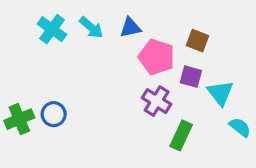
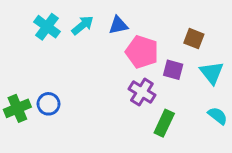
cyan arrow: (91, 28) -> (83, 25), turned -80
brown square: (197, 41) -> (194, 39), moved
cyan triangle: (220, 93) -> (212, 73), moved

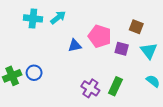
blue triangle: (118, 25) -> (75, 46), moved
cyan cross: (47, 27) -> (33, 18), turned -30
purple cross: (142, 92) -> (90, 88), moved

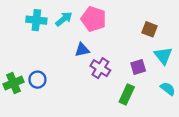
pink pentagon: (100, 36) -> (94, 19), moved
purple square: (122, 49) -> (138, 67), moved, turned -32
purple cross: (90, 88) -> (100, 68), moved

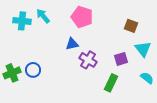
cyan arrow: (64, 19) -> (43, 16), moved, turned -91
cyan cross: (36, 20) -> (22, 21), moved

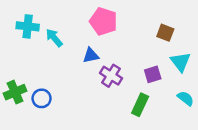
cyan arrow: (43, 16) -> (54, 38), moved
blue circle: (33, 70) -> (42, 98), moved

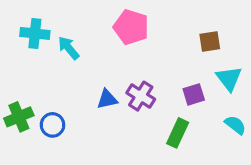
brown square: (165, 33) -> (210, 41), turned -30
blue triangle: (91, 55) -> (107, 99), moved

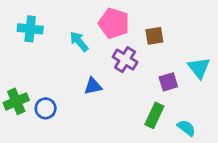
brown square: (210, 41) -> (154, 36), moved
cyan arrow: (69, 48) -> (79, 41), moved
purple cross: (141, 96) -> (125, 60), moved
cyan semicircle: (235, 125) -> (186, 128), moved

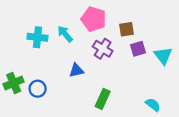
cyan cross: (30, 29) -> (38, 37), moved
purple square: (168, 82) -> (138, 49), moved
green rectangle: (154, 115) -> (103, 99), moved

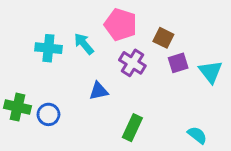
brown square: (127, 29) -> (163, 38), turned 35
green cross: (14, 83) -> (18, 107), turned 36

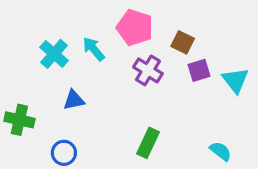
cyan cross: (48, 48) -> (54, 54), turned 35
blue triangle: (99, 91) -> (74, 100), moved
blue circle: (48, 114) -> (64, 153), moved

